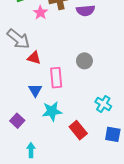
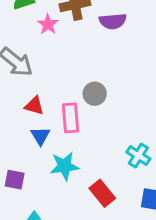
red triangle: (34, 58) -> (34, 106), moved
gray circle: (84, 61) -> (95, 94), moved
purple square: (17, 121) -> (15, 180), turned -32

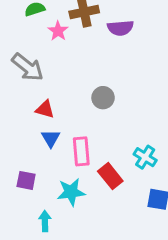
pink rectangle: (71, 118) -> (81, 151), moved
cyan star: (64, 166) -> (71, 192), moved
red rectangle: (102, 193) -> (110, 176), moved

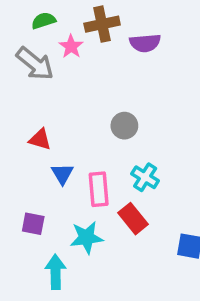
gray arrow: (28, 67) -> (35, 64), moved
red triangle: (45, 109) -> (40, 139), moved
cyan cross: (145, 157) -> (145, 177), moved
cyan arrow: (45, 221) -> (56, 272), size x1.4

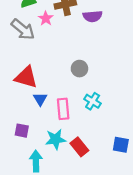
red triangle: (40, 139) -> (26, 77), size x1.6
red rectangle: (133, 219) -> (79, 147), moved

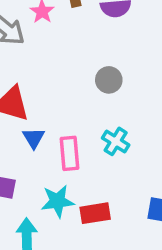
gray circle: (79, 69) -> (109, 80), moved
red rectangle: (79, 147) -> (95, 213), turned -60

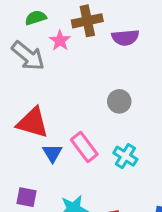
pink rectangle: (69, 153) -> (84, 147), moved, turned -32

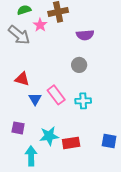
purple semicircle: (125, 38) -> (85, 35), moved
red triangle: (33, 123) -> (22, 79), size x0.7
cyan cross: (125, 156) -> (83, 101), turned -35

